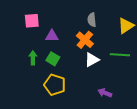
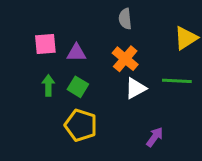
gray semicircle: (92, 20) -> (125, 19), moved
pink square: (32, 21) -> (45, 44), moved
purple arrow: (105, 93) -> (155, 137), turned 104

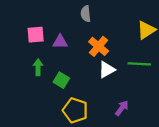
gray semicircle: (125, 19) -> (86, 14), moved
green square: (78, 87) -> (61, 80), moved
yellow pentagon: (81, 125) -> (75, 110), moved

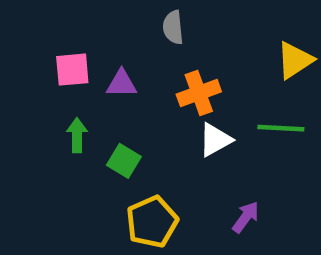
orange cross: (99, 46) -> (199, 93), turned 30
yellow pentagon: (75, 110) -> (152, 222), turned 30

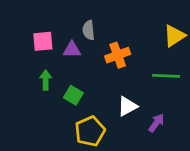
gray semicircle: (173, 27) -> (89, 30), moved
white triangle: (215, 140) -> (127, 106), moved
purple arrow: (246, 217) -> (156, 123), moved

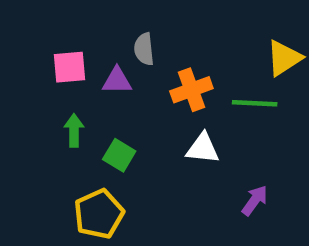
green line: (166, 76) -> (255, 103), moved
white triangle: (127, 106) -> (203, 148), moved, turned 35
yellow pentagon: (90, 131) -> (99, 214), moved

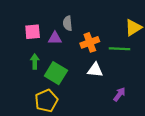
green square: (119, 155) -> (56, 73), size x1.5

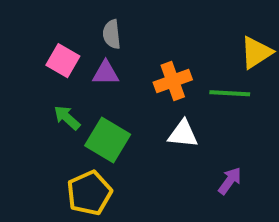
gray semicircle: (68, 23) -> (112, 34), moved
pink square: (33, 32) -> (63, 61), turned 35
green arrow: (35, 61) -> (67, 118), turned -48

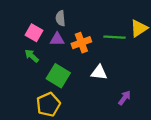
orange cross: (173, 81) -> (81, 43), moved
green line: (230, 93) -> (115, 37), moved
green arrow: (67, 118) -> (32, 56), moved

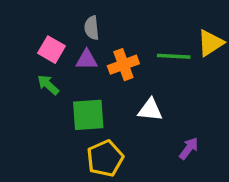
green square: (58, 76) -> (88, 115), turned -35
yellow pentagon: (48, 104) -> (105, 158), moved

